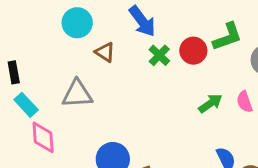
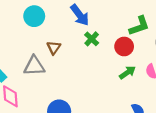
red circle: (193, 51) -> (124, 46), moved
brown triangle: (105, 52) -> (54, 48), moved, turned 32

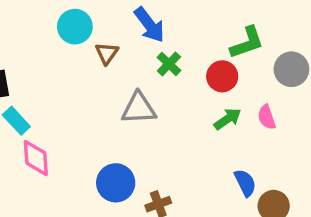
brown triangle: (54, 48) -> (107, 53), moved
gray triangle: (34, 66) -> (139, 108), moved

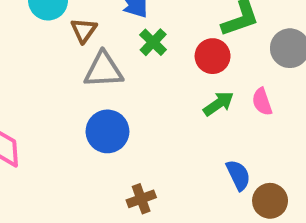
gray triangle: (139, 108) -> (104, 70), moved
blue circle: (116, 183) -> (107, 131), moved

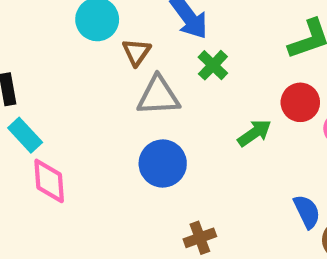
red circle: (213, 56) -> (300, 102), moved
green arrow: (218, 104) -> (254, 133), moved

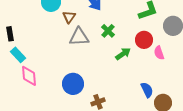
green cross: (213, 65) -> (108, 31), moved
blue circle: (163, 164) -> (73, 84), moved

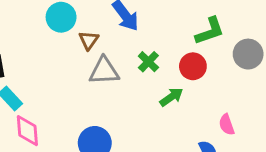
red circle: (144, 40) -> (193, 66), moved
pink semicircle: (159, 53) -> (227, 125), moved

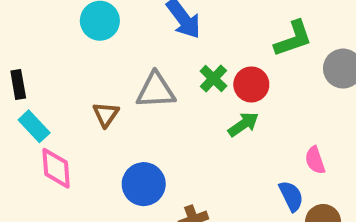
brown triangle: (89, 40) -> (106, 114), moved
red circle: (193, 66) -> (251, 84), moved

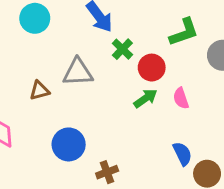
green cross: (213, 78) -> (122, 49), moved
brown triangle: (106, 114) -> (39, 91), turned 40
pink semicircle: (315, 160) -> (181, 98), moved

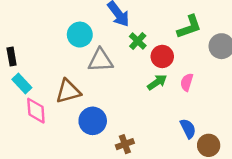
cyan circle: (35, 18) -> (80, 35), moved
brown triangle: (39, 91) -> (68, 91), moved, size x1.5
pink semicircle: (181, 98) -> (187, 82), turned 36

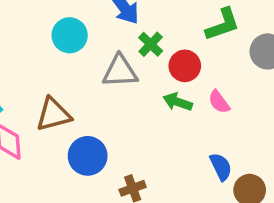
gray triangle: (100, 60) -> (120, 71), moved
green arrow: (157, 82) -> (178, 102), turned -126
pink semicircle: (187, 82) -> (219, 102), turned -54

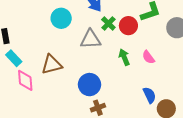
red circle: (185, 66) -> (128, 26), moved
green arrow: (178, 102) -> (124, 57), turned 49
blue circle: (88, 156) -> (90, 85), moved

